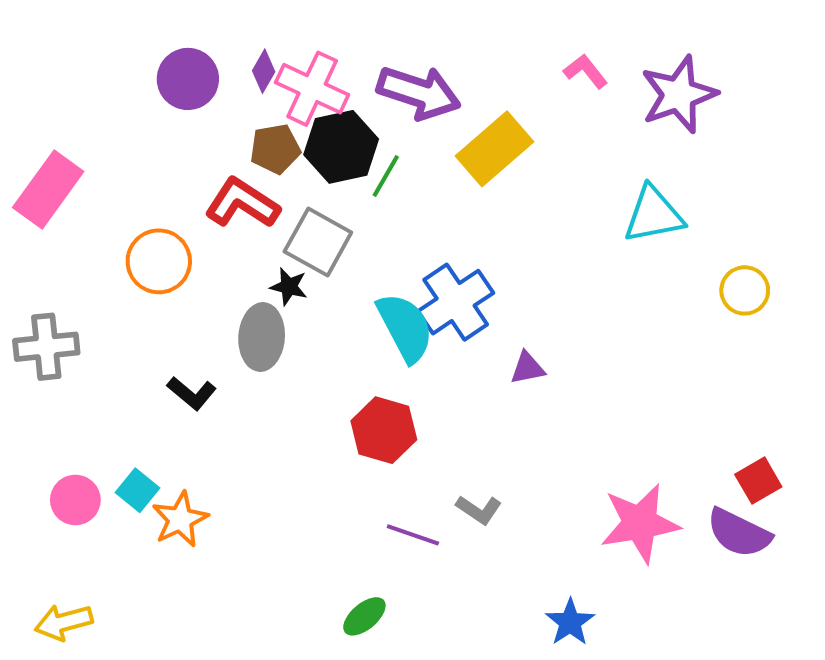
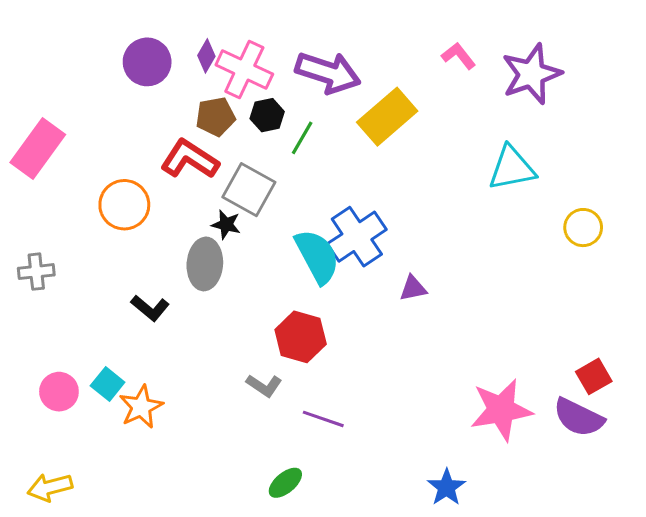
black hexagon: (341, 147) -> (267, 115), size x0.6
gray cross: (46, 347) -> (36, 272), size x0.7
gray L-shape: (479, 510) -> (264, 386), moved

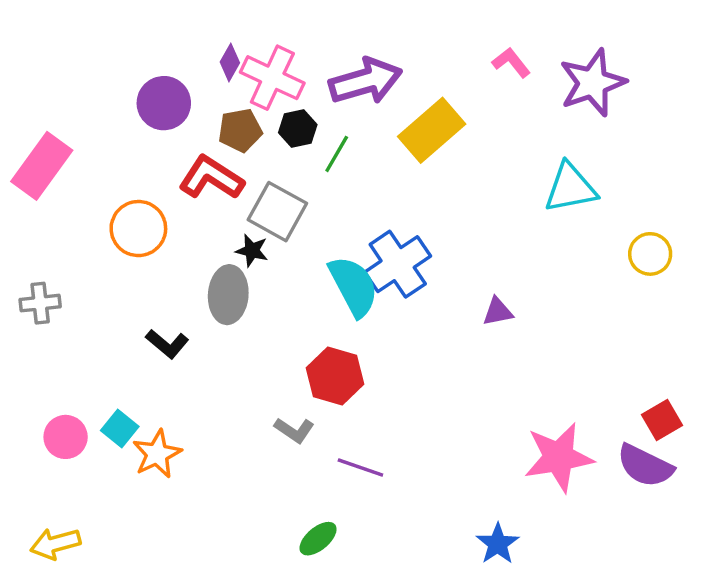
purple circle: (147, 62) -> (164, 103), moved
purple arrow: (328, 73) -> (365, 81), turned -34
purple triangle: (413, 288) -> (498, 312), moved

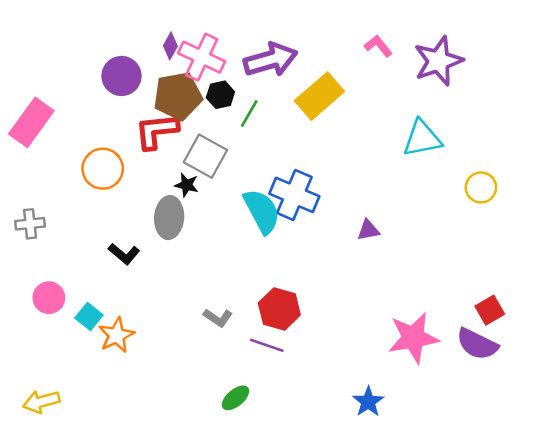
brown pentagon: (240, 130) -> (178, 96), size x1.5
red L-shape: (211, 178) -> (157, 131), turned -39
blue cross: (398, 264) -> (294, 195), turned -33
red hexagon: (335, 376) -> (279, 309), moved
pink circle: (66, 437) -> (49, 298), moved

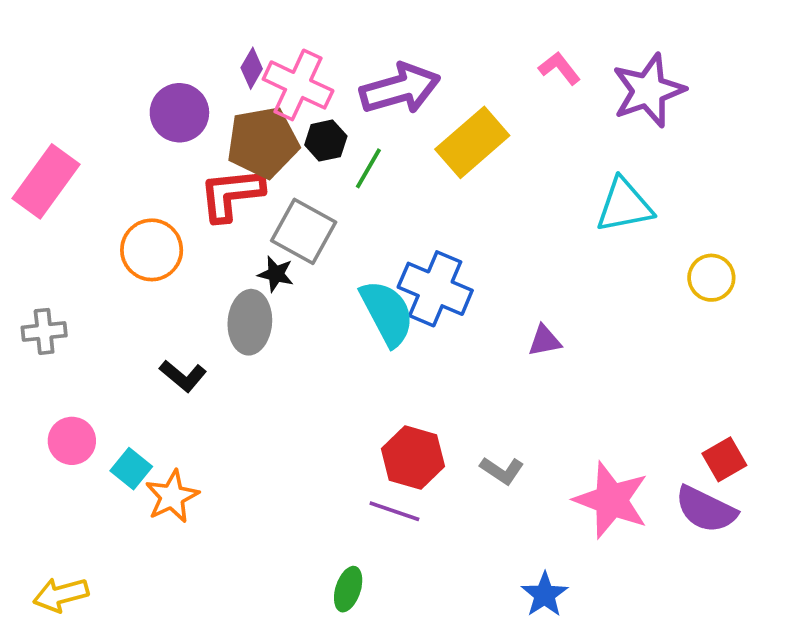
gray L-shape: (218, 318) -> (502, 470), moved
pink star: (413, 338) -> (611, 500), turned 30
green ellipse: (235, 398) -> (348, 589), turned -32

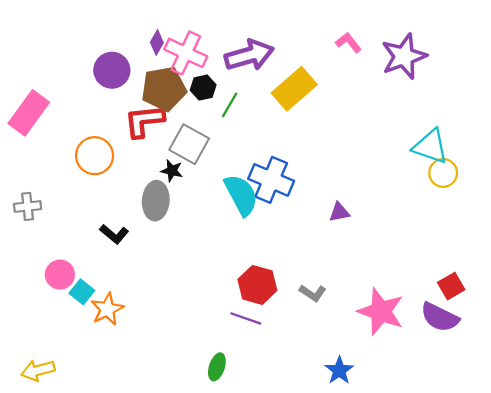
cyan triangle: (624, 205) -> (430, 146), moved, turned 30
pink circle: (72, 441) -> (60, 275), moved

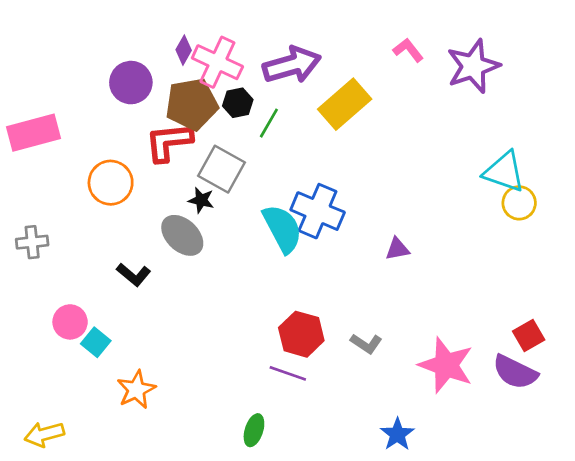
pink rectangle: (29, 113) -> (33, 133), turned 39
gray ellipse: (156, 201) -> (182, 235), turned -51
orange star: (107, 309) -> (136, 390), moved

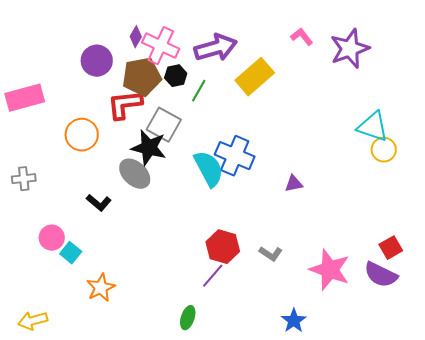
black star: (201, 200) -> (149, 148), size x1.8
purple line: (288, 373) -> (213, 276), turned -68

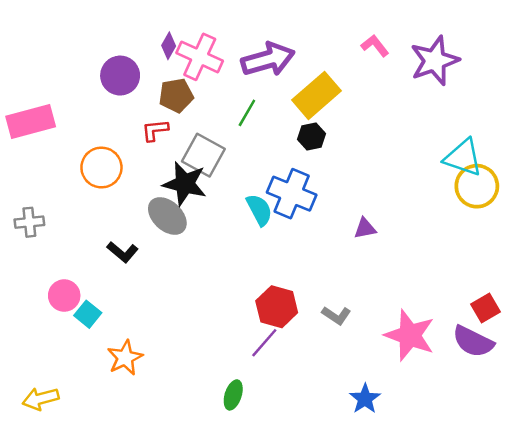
black hexagon: (176, 76) -> (312, 136), moved
brown pentagon: (142, 77) -> (176, 95), size x0.7
red L-shape: (125, 105) -> (155, 130), size x0.6
yellow circle: (384, 150) -> (477, 186), size x1.4
cyan semicircle: (209, 169) -> (259, 210), size x0.7

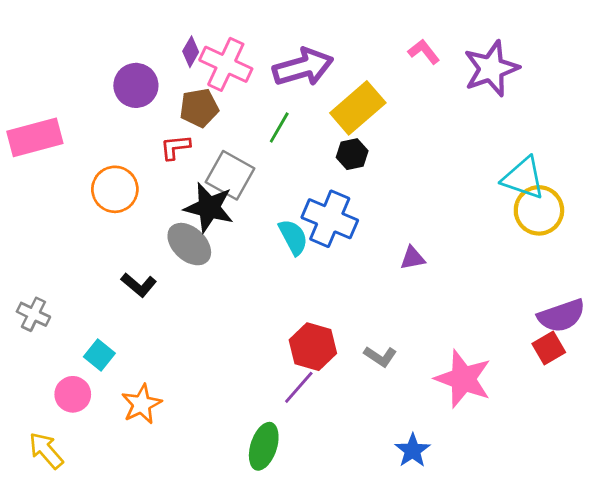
gray cross: (29, 222) -> (33, 314), moved, turned 32
pink circle: (64, 296) -> (73, 394), moved
purple semicircle: (473, 342) -> (561, 316), moved, turned -45
green ellipse: (233, 395) -> (264, 446), size x1.4
yellow arrow: (41, 399) -> (46, 450), turned 64

